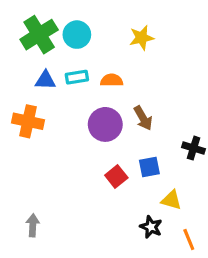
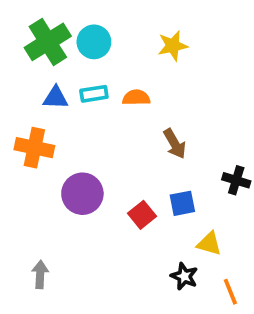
purple circle: (105, 124) -> (82, 194), moved

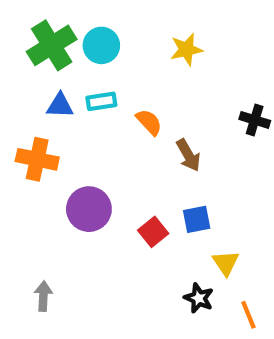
orange semicircle: (136, 98) -> (149, 122), moved, turned 48
black cross: (236, 180) -> (255, 120), moved
yellow triangle: (209, 244) -> (226, 263), turned 40

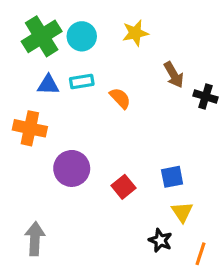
yellow star: (186, 50) -> (135, 33), moved
brown arrow: (188, 155) -> (174, 75), moved
blue square: (197, 219) -> (172, 177), moved
gray arrow: (43, 296) -> (35, 239), size x1.4
orange line: (248, 315) -> (200, 254), turned 40

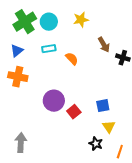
blue triangle: (48, 85) -> (17, 51), moved, turned -40
purple circle: (72, 168) -> (54, 101), moved

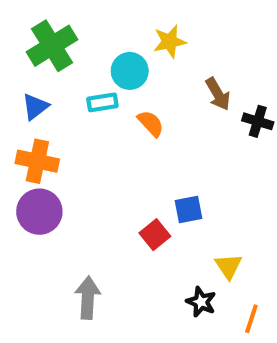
cyan circle: (49, 22) -> (130, 71), moved
purple circle: (54, 101) -> (39, 212), moved
blue square: (103, 106) -> (188, 210), moved
gray arrow: (21, 143) -> (88, 298), moved

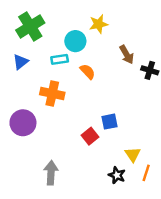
orange cross: (37, 161) -> (52, 94), moved
orange line: (251, 319) -> (146, 173), moved

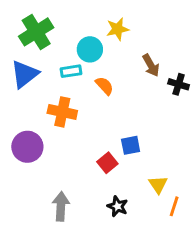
blue triangle: (21, 62) -> (25, 74), size x1.5
black star: (117, 175) -> (118, 206), moved

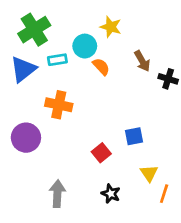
yellow star: (118, 29) -> (111, 27), turned 30
cyan rectangle: (71, 71) -> (57, 60), moved
orange semicircle: (104, 86) -> (101, 67), moved
blue square: (131, 145) -> (134, 136), moved

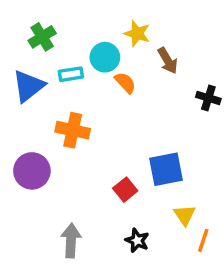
green cross: (34, 30) -> (42, 37), size x0.7
brown arrow: (142, 61) -> (168, 61), moved
blue square: (134, 136) -> (166, 169), size x1.5

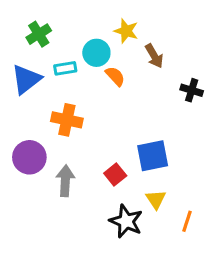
yellow triangle: (185, 215) -> (156, 199), moved
gray arrow: (71, 240) -> (65, 181), moved
black star: (137, 240) -> (126, 221), size x1.5

